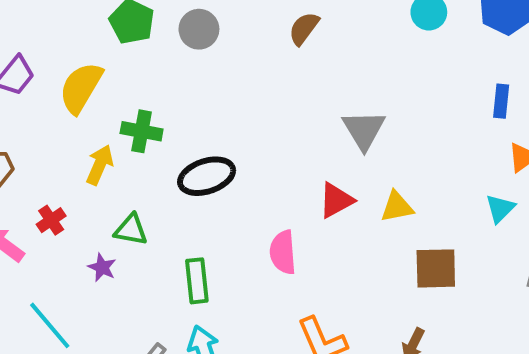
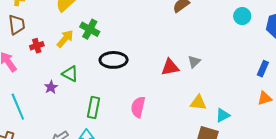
gray triangle: (364, 130) -> (194, 62), size x0.6
red triangle: (336, 200) -> (170, 67), moved
cyan triangle: (500, 208) -> (223, 115), moved
red cross: (51, 220) -> (37, 46), moved

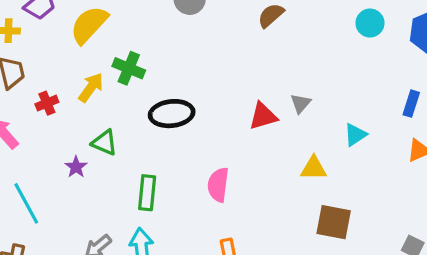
cyan triangle: (223, 115) -> (355, 135), moved

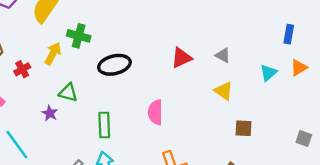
gray triangle: (300, 103) -> (223, 55), moved, turned -35
cyan triangle: (355, 135) -> (268, 73), moved
yellow triangle: (314, 168) -> (224, 91), turned 42
brown square: (334, 222) -> (244, 128), size x0.7

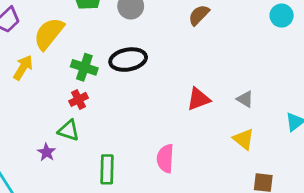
yellow arrow: (53, 54) -> (23, 68), moved
black ellipse: (114, 65) -> (128, 60), moved
red cross: (22, 69) -> (79, 99), moved

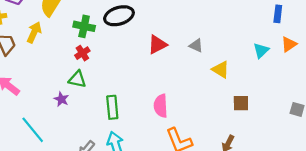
red triangle: (198, 99) -> (157, 44), moved
gray triangle: (245, 99) -> (196, 45), moved
pink semicircle: (165, 158) -> (161, 106), moved

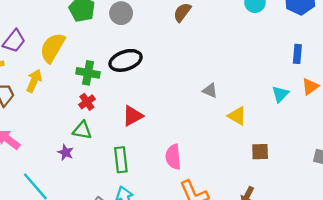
red triangle: (157, 44) -> (133, 116), moved

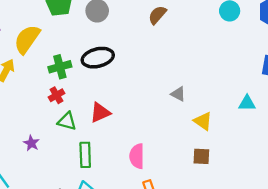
green cross: (88, 73) -> (60, 67), turned -30
cyan triangle: (280, 94) -> (247, 103), turned 42
green triangle: (82, 130) -> (67, 121), moved
brown square: (260, 152) -> (201, 156), moved

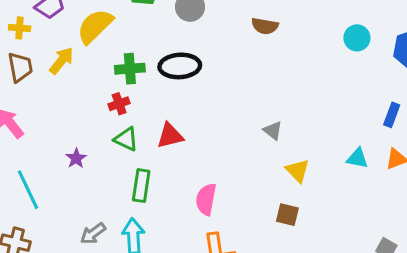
brown semicircle: (157, 15) -> (265, 26), turned -132

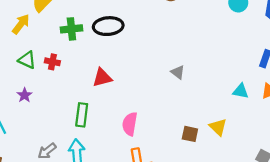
red cross: (119, 104) -> (52, 62), moved, turned 32
green triangle: (126, 139) -> (27, 60), moved
purple star: (76, 158) -> (25, 95), moved
yellow triangle: (298, 171) -> (218, 127), moved

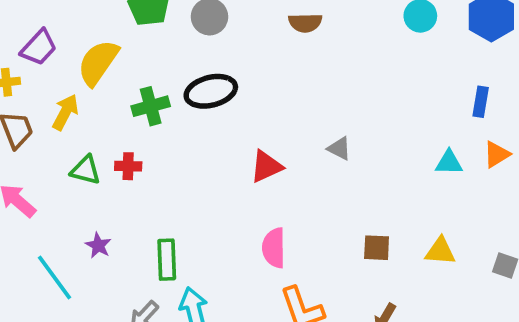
red triangle: (102, 78) -> (266, 166), moved
purple star: (25, 95) -> (98, 245), moved
green rectangle: (82, 115) -> (167, 260), moved
yellow triangle: (218, 127) -> (440, 251), moved, turned -30

